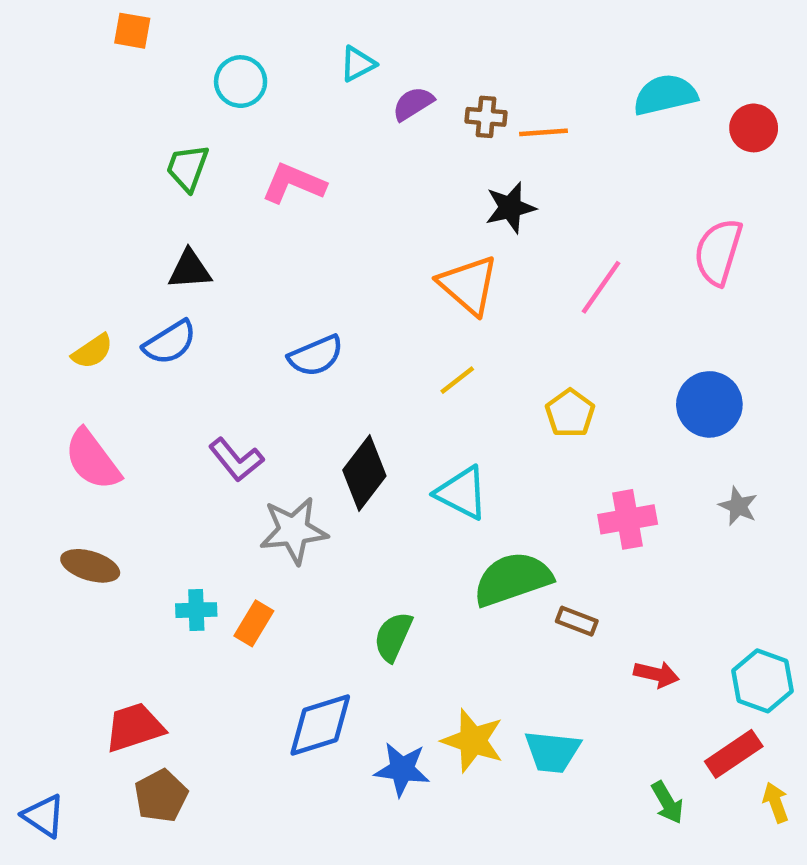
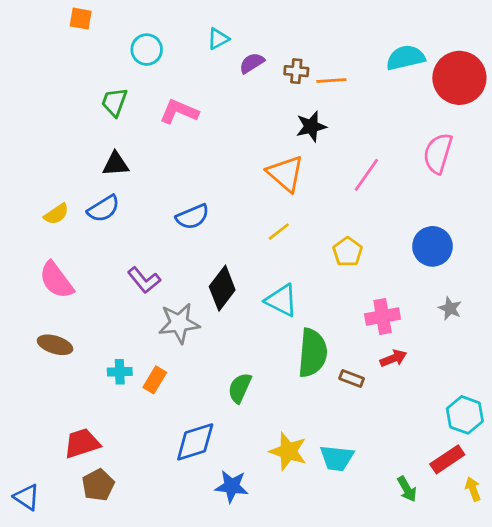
red circle: (754, 128) -> (459, 78), size x1.8
green semicircle: (513, 579) -> (312, 353), turned 114
red arrow: (656, 674) -> (393, 358), moved, turned -35
blue star: (402, 769) -> (232, 486), moved

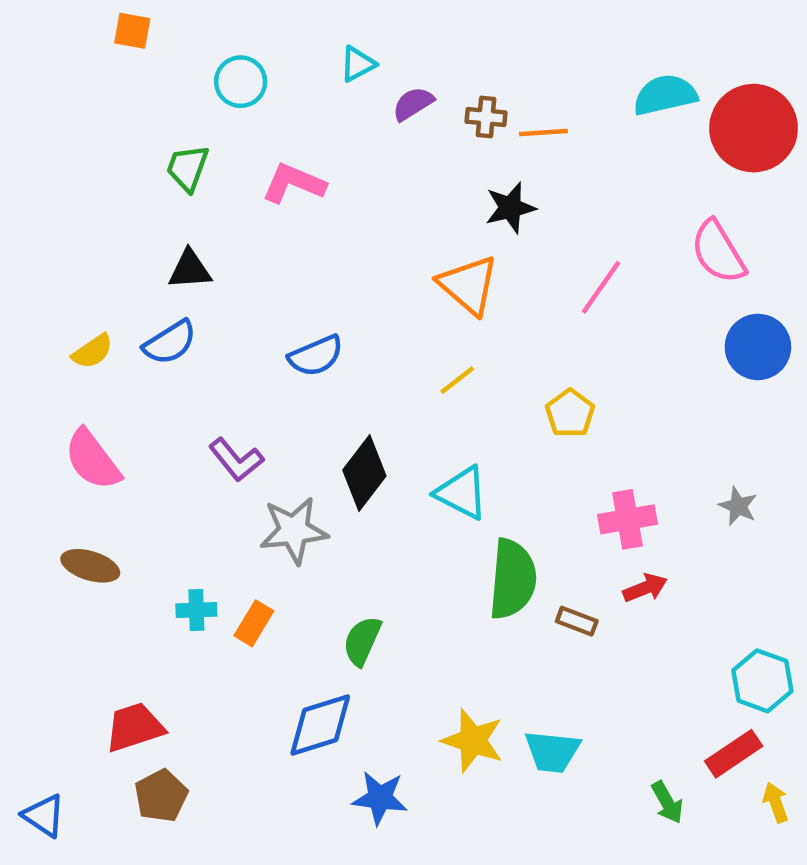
pink semicircle: (438, 153) -> (718, 252), turned -48
blue circle: (432, 246) -> (758, 347), moved
green semicircle: (240, 388) -> (362, 641), moved

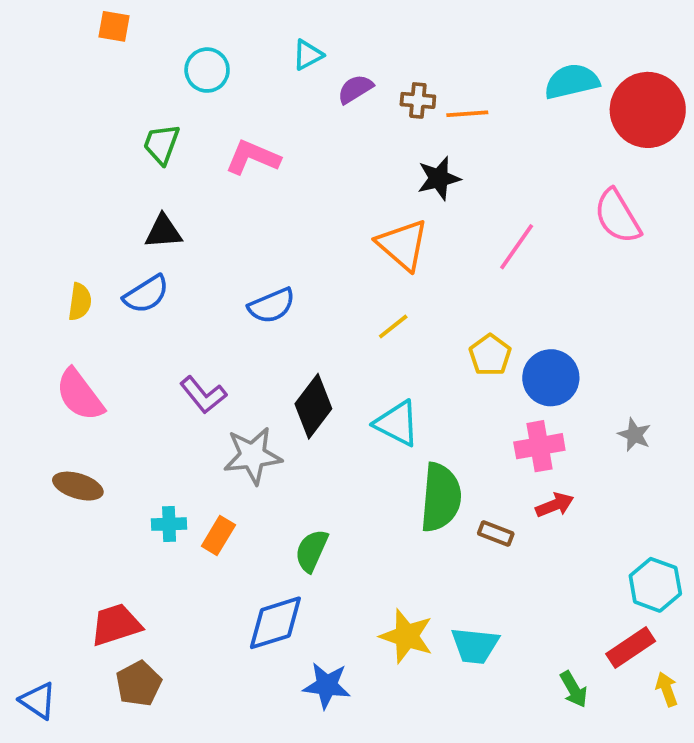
blue circle: (758, 347) -> (551, 378), moved
yellow semicircle: (92, 351) -> (80, 302), turned -48

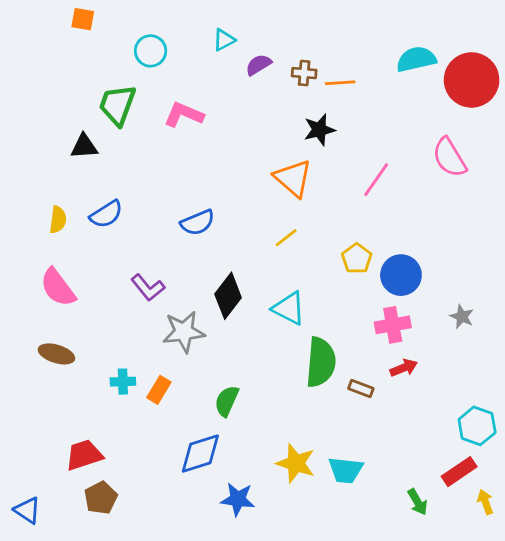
green trapezoid: (161, 144) -> (117, 105), size x1.4
black triangle: (163, 232) -> (84, 146), moved

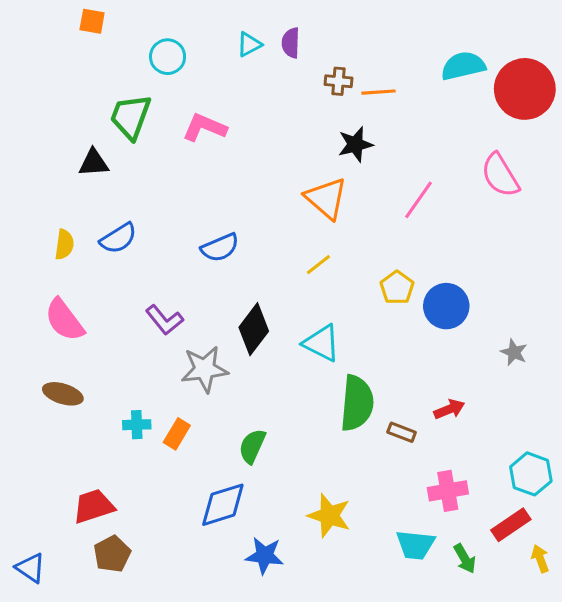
purple semicircle: (258, 65) -> (291, 43), moved, turned -56
pink cross: (393, 325) -> (448, 491), moved
cyan trapezoid: (346, 470) -> (415, 545), moved

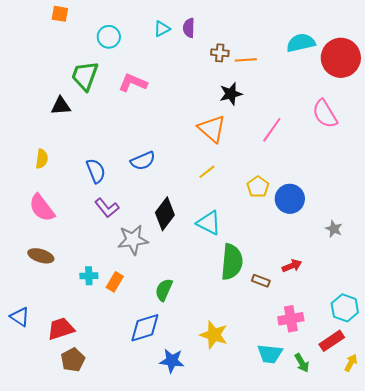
blue semicircle: (118, 238) -> (96, 171), moved, turned -80
yellow arrow: (540, 559) -> (351, 363), turned 48
blue triangle: (31, 568) -> (20, 317), moved

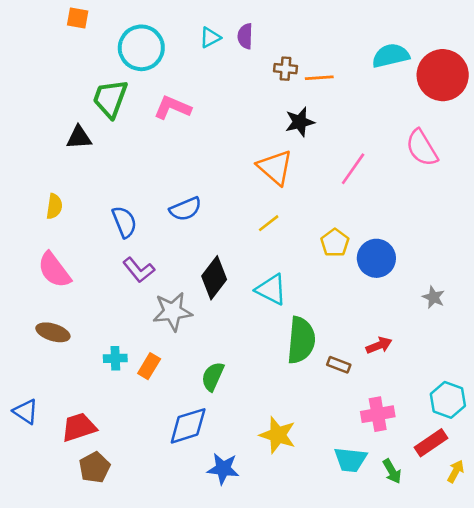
cyan circle: (109, 37) -> (141, 48), size x1.5

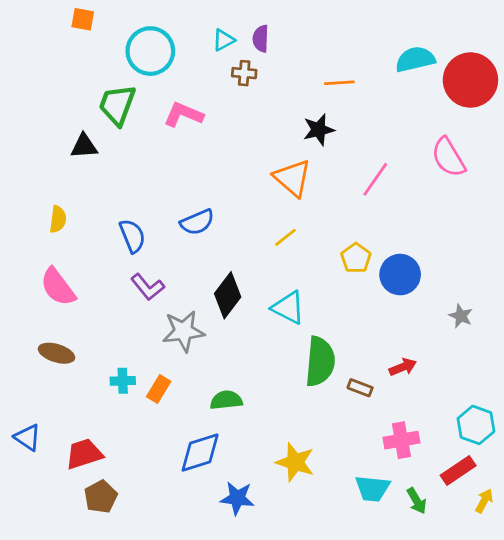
brown cross: (285, 69) -> (244, 73), moved
green semicircle: (213, 376) -> (226, 400), turned 60

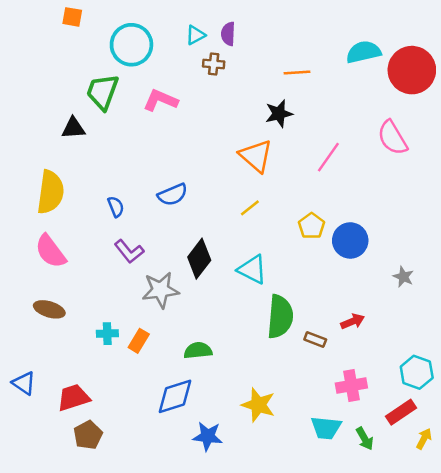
yellow semicircle: (58, 219) -> (50, 192), size x1.8
blue semicircle: (132, 236) -> (116, 207), size x0.7

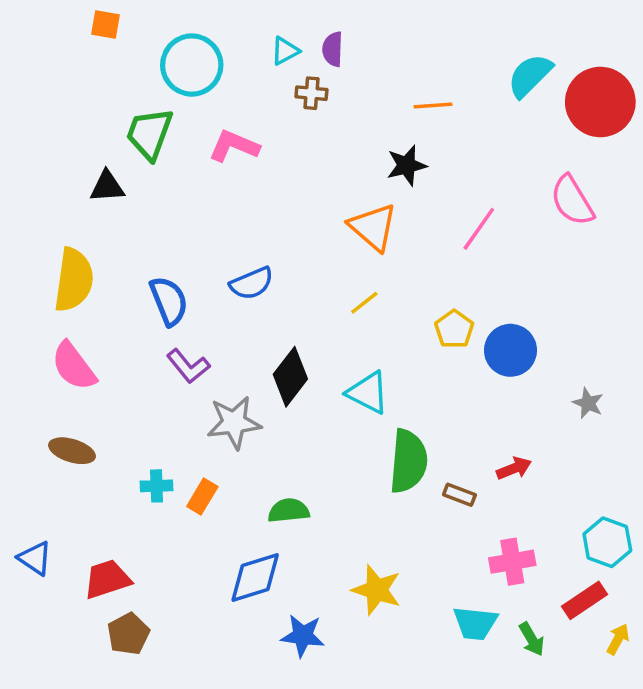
cyan semicircle: (363, 52) -> (530, 76), turned -32
blue semicircle: (116, 207) -> (169, 301), size x1.6

